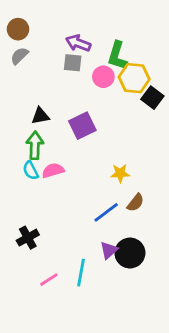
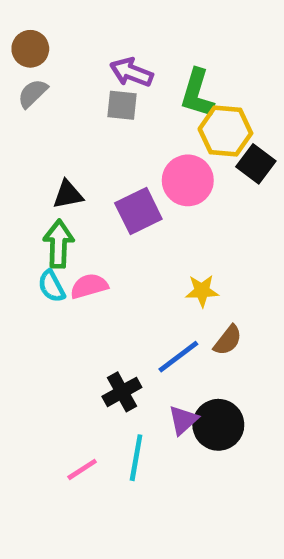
pink circle: (103, 77) -> (188, 180), moved, size x1.4
black cross: (28, 238) -> (122, 392), moved

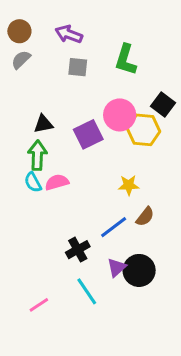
purple arrow: (131, 72) -> (69, 34), moved
yellow hexagon: (225, 131) -> (144, 130), moved
cyan line: (136, 458) -> (87, 291), turned -44
pink line: (82, 469) -> (39, 305), moved

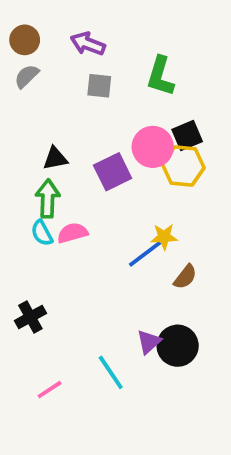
black square: (163, 104) -> (187, 135), moved, turned 30
blue line: (114, 227) -> (145, 254), moved
black cross: (78, 250) -> (30, 317), moved

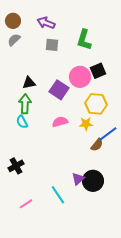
yellow hexagon: (183, 166) -> (96, 104), moved
purple square: (113, 172) -> (59, 90), turned -30
pink semicircle: (72, 233) -> (60, 122), moved
blue line: (145, 254) -> (108, 134), moved

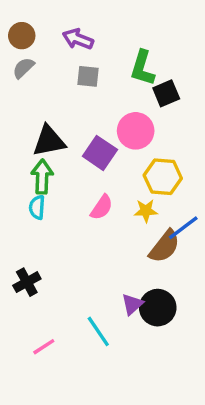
black square: (98, 71) -> (166, 93), moved
black triangle: (29, 83) -> (49, 141), size x1.5
cyan semicircle: (22, 122) -> (37, 207), turned 32
pink semicircle: (60, 122) -> (102, 207), turned 140
brown semicircle: (97, 145) -> (165, 246), size x1.5

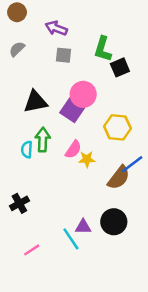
brown circle: (22, 36) -> (17, 12), moved
pink circle: (136, 131) -> (83, 94), moved
green arrow: (42, 177) -> (43, 140), moved
yellow star: (146, 211) -> (87, 159), moved
purple triangle: (132, 304) -> (83, 227), moved, turned 42

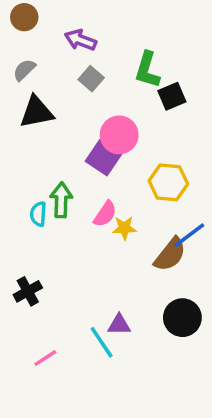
gray square: (64, 55) -> (91, 79), turned 35
black triangle: (35, 102) -> (37, 112), moved
black circle: (114, 222) -> (182, 318), moved

